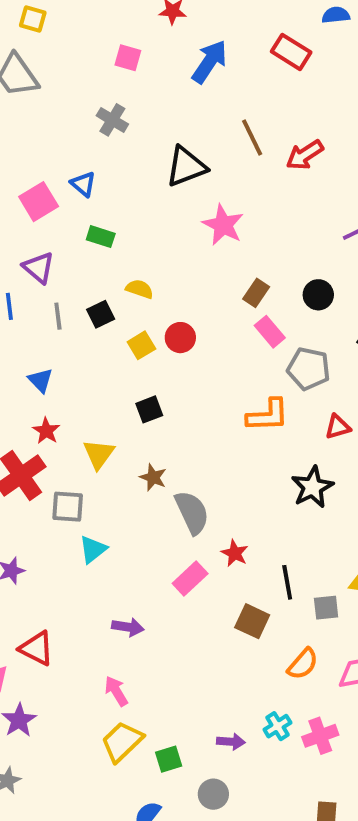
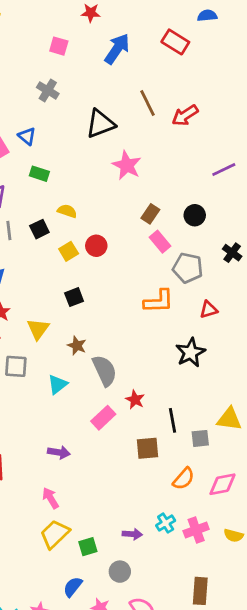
cyan triangle: (93, 549) -> (57, 384), moved
brown square: (252, 621) -> (148, 448), turned -30

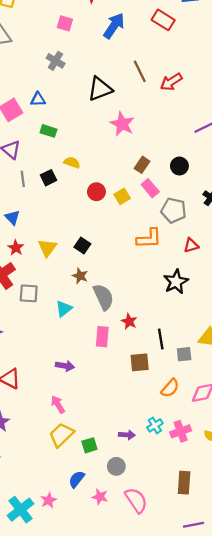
blue triangle: (27, 136) -> (38, 99), turned -42
yellow square: (69, 251) -> (122, 196), moved
black square: (74, 297) -> (82, 245), moved, turned -35
yellow triangle: (38, 329) -> (47, 248), moved
pink rectangle: (103, 418) -> (102, 337), turned -42

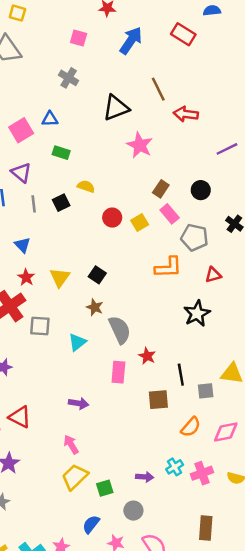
red arrow: (171, 82) -> (186, 114), moved, turned 40

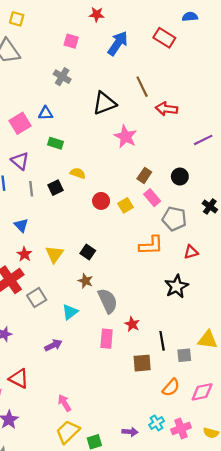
gray square: (40, 326) -> (37, 298), turned -36
purple arrow: (79, 403) -> (53, 345), moved, turned -35

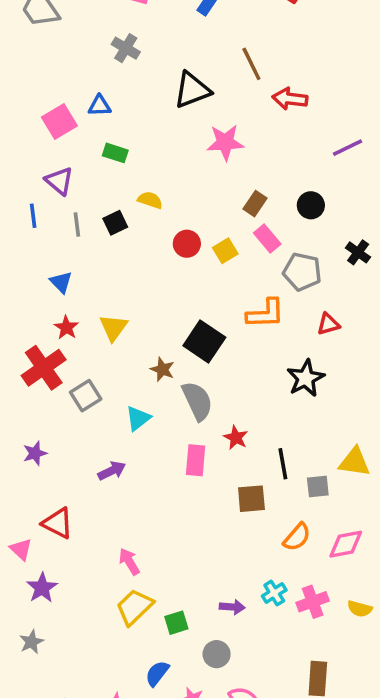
pink star: (125, 137) -> (225, 142), turned -30
black square: (88, 252) -> (204, 342), moved, size x1.6

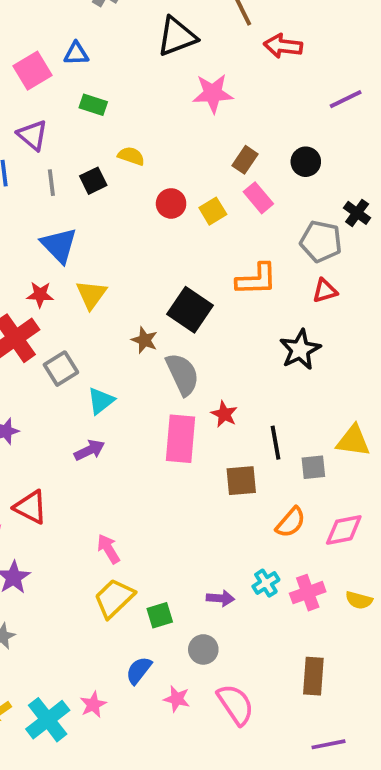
gray pentagon: (302, 272) -> (321, 241), moved
blue triangle: (61, 282) -> (59, 245), moved, size x1.5
red star: (66, 328) -> (40, 295), turned -30
cyan triangle: (138, 418) -> (101, 401), moved
pink rectangle: (196, 460) -> (181, 439), size x1.4

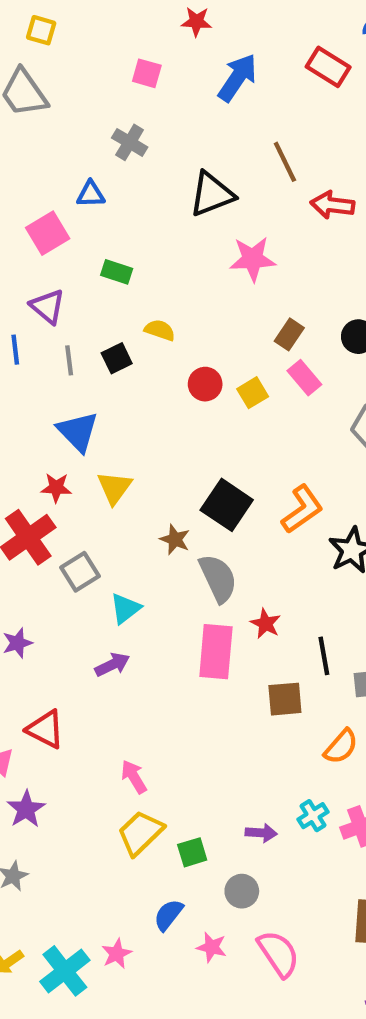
blue triangle: (76, 54) -> (91, 194), moved
orange L-shape: (256, 279) -> (302, 509), moved, turned -33

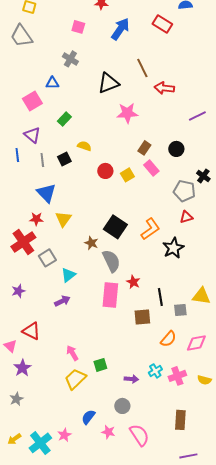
green rectangle: (117, 272) -> (64, 119), turned -64
green square: (192, 852) -> (100, 365), moved

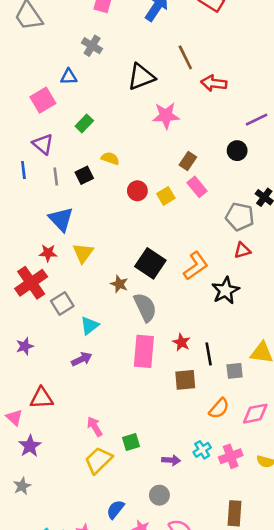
black circle: (176, 149) -> (237, 151), moved
red star: (133, 282) -> (181, 342), moved
red triangle: (31, 331) -> (42, 398), turned -30

